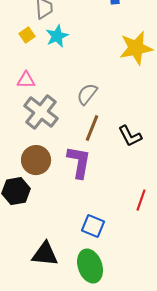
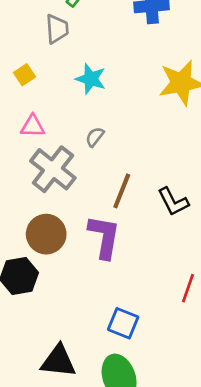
yellow square: (27, 35) -> (25, 75), moved
cyan star: (57, 36) -> (91, 79), moved, turned -30
gray semicircle: (87, 94) -> (95, 137), moved, size x0.7

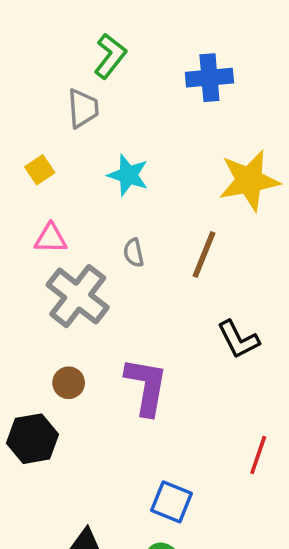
gray semicircle: (95, 137) -> (134, 253), turned -50
brown line: (122, 191) -> (204, 255), moved
brown circle: (46, 234) -> (69, 383), size x0.6

